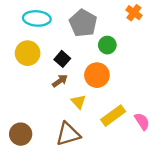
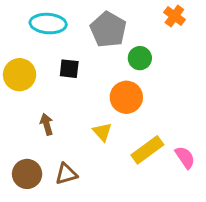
yellow circle: (28, 53) -> (20, 75), moved
black square: (62, 59) -> (69, 69), moved, turned -35
brown arrow: (60, 81) -> (47, 124), moved, turned -70
brown triangle: (68, 134) -> (66, 174), moved, size x0.7

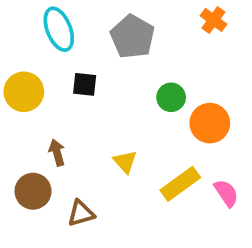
cyan ellipse: (48, 24) -> (59, 29), turned 64
green circle: (140, 58) -> (171, 97), moved
orange circle: (126, 97) -> (210, 123), moved
brown circle: (27, 174) -> (33, 191), moved

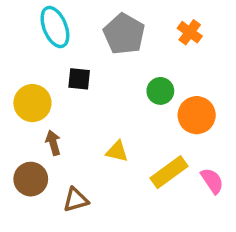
orange cross: (213, 20) -> (190, 32), moved
yellow circle: (24, 92) -> (32, 103), moved
yellow triangle: (125, 162) -> (117, 151), turned -35

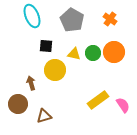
yellow circle: (32, 103) -> (55, 70), moved
orange circle: (197, 115) -> (114, 52), moved
yellow triangle: (117, 151) -> (74, 54), moved

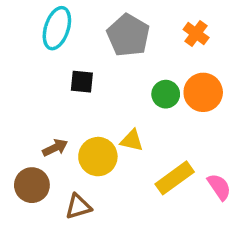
cyan ellipse: (32, 16) -> (57, 28), turned 40
yellow triangle: (74, 54) -> (132, 141), moved
yellow circle: (55, 70) -> (98, 157), moved
brown arrow: (31, 83) -> (55, 148), turned 80

